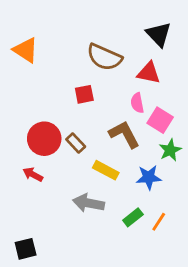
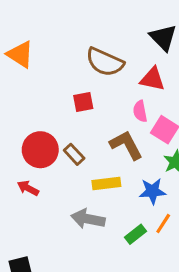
yellow rectangle: (106, 170) -> (106, 183), turned -35
orange line: (159, 222) -> (163, 223), moved

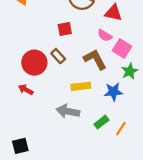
pink semicircle: (140, 111) -> (105, 35), turned -48
brown rectangle: (74, 154) -> (58, 56), moved
orange line: (163, 223) -> (121, 129), moved

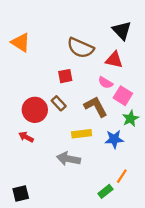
green rectangle: (101, 122) -> (105, 191), moved

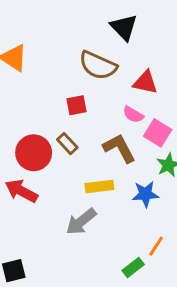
black triangle: (122, 30) -> (124, 27), moved
red arrow: (26, 137) -> (21, 191), size x1.5
gray arrow: (68, 159) -> (81, 222), turned -50

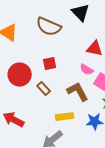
brown semicircle: (98, 65) -> (49, 27), moved
red circle: (34, 153) -> (20, 75), moved

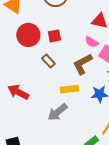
red circle: (20, 75) -> (28, 35), moved
brown L-shape: (78, 92) -> (83, 64), turned -90

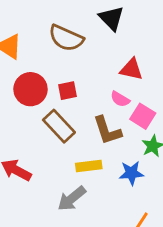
brown rectangle: (48, 61) -> (59, 126), size x1.6
brown L-shape: (83, 64) -> (107, 130), turned -80

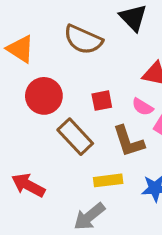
red square: (67, 91) -> (102, 101), moved

